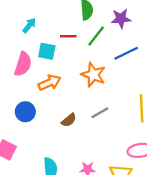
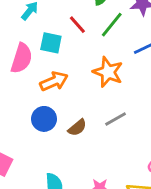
red line: (68, 36) -> (77, 25), turned 49
blue circle: (25, 112) -> (44, 119), moved

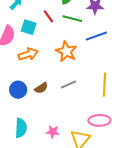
green line: (112, 25) -> (72, 19), turned 60
blue circle: (44, 119) -> (18, 90), moved

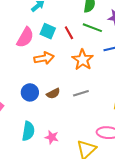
red line: (48, 16) -> (69, 33), moved
pink star: (53, 132) -> (52, 137), moved

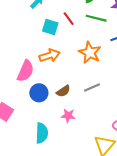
red line: (69, 33) -> (69, 19), moved
pink semicircle: (25, 37) -> (25, 71), moved
pink star: (52, 137) -> (68, 116), moved

